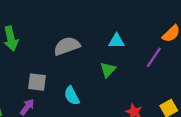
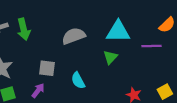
cyan triangle: (117, 41) -> (118, 32), size x1.6
purple line: (154, 57) -> (152, 46), turned 54

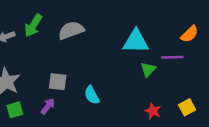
green arrow: (24, 29) -> (33, 25), moved, turned 45
gray semicircle: (74, 36) -> (71, 30), moved
green triangle: (110, 57) -> (148, 69), moved

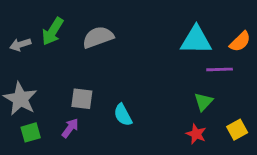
cyan triangle: (136, 41) -> (196, 40), moved
green triangle: (148, 69) -> (203, 102), moved

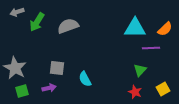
gray arrow: (20, 45) -> (17, 12), moved
purple arrow: (70, 128) -> (49, 88), turned 40

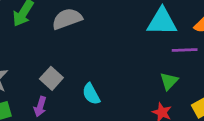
gray square: (57, 68) -> (51, 78), turned 35
purple arrow: (49, 88) -> (40, 107), turned 120

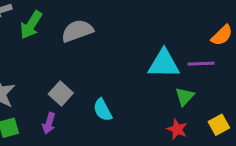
cyan triangle: (162, 22) -> (164, 64), moved

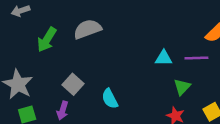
green arrow: (31, 25) -> (47, 40), moved
cyan triangle: (164, 64) -> (164, 58), size x0.6

